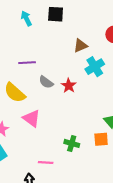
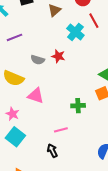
brown triangle: (80, 46) -> (54, 10), moved
purple line: (27, 63) -> (14, 37), moved

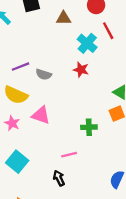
brown triangle: (54, 10) -> (64, 18), turned 40
purple line: (14, 37) -> (20, 67), moved
red star: (58, 56) -> (81, 70), moved
pink star: (12, 114) -> (12, 123), moved

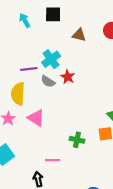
cyan cross: (87, 43) -> (51, 59), moved
red star: (81, 70) -> (68, 77), moved
yellow semicircle: (16, 95) -> (18, 94), turned 55

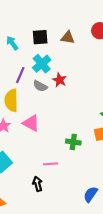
black square: (53, 14) -> (40, 37), moved
cyan arrow: (25, 20) -> (12, 43), moved
purple line: (29, 69) -> (20, 75), turned -56

